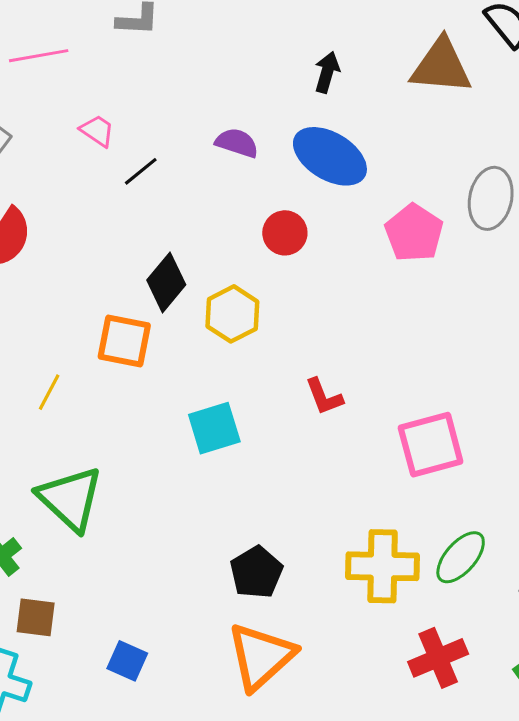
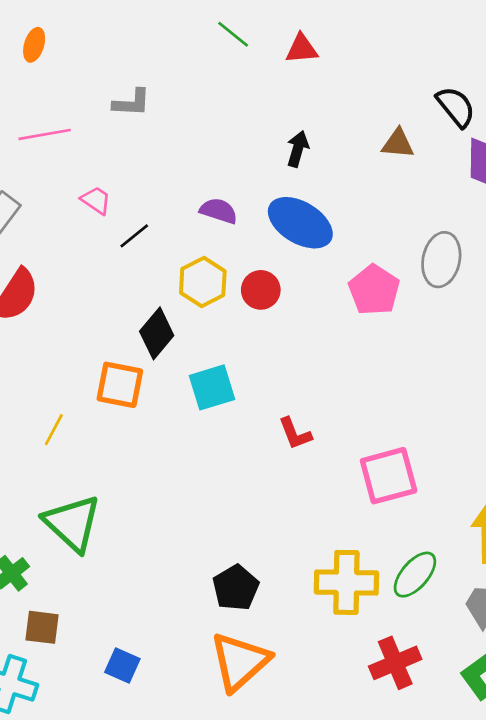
brown triangle: (441, 66) -> (398, 144), size x0.6
yellow hexagon: (232, 314) -> (203, 282), moved
cyan square: (214, 428) -> (212, 387), moved

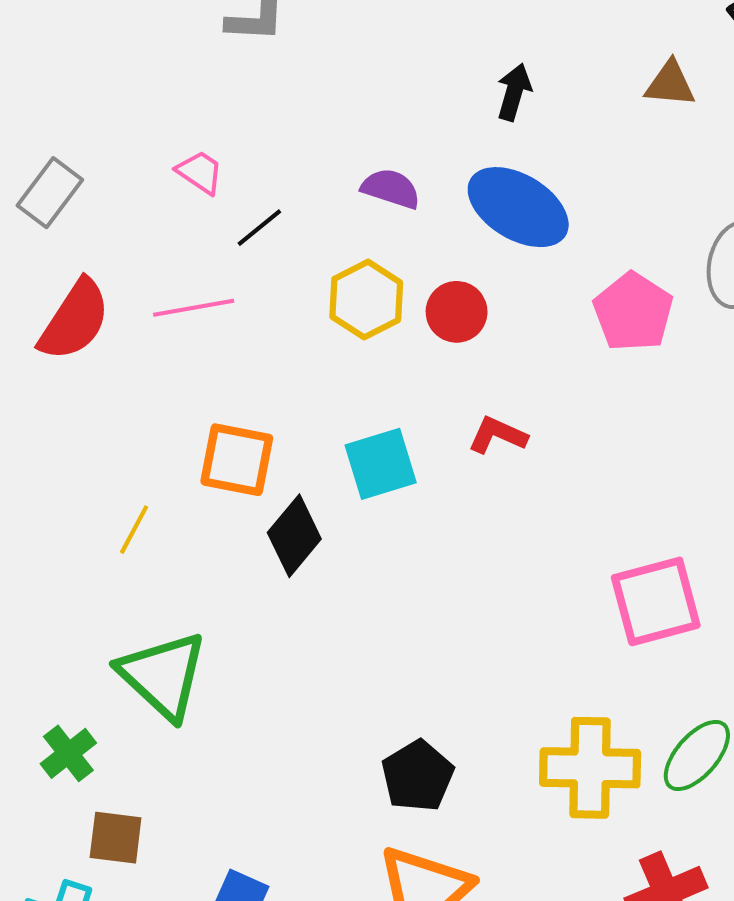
pink line: (45, 134) -> (194, 308), moved
black diamond: (157, 333) -> (294, 536), moved
red L-shape: (295, 434) -> (498, 435), moved, turned 135

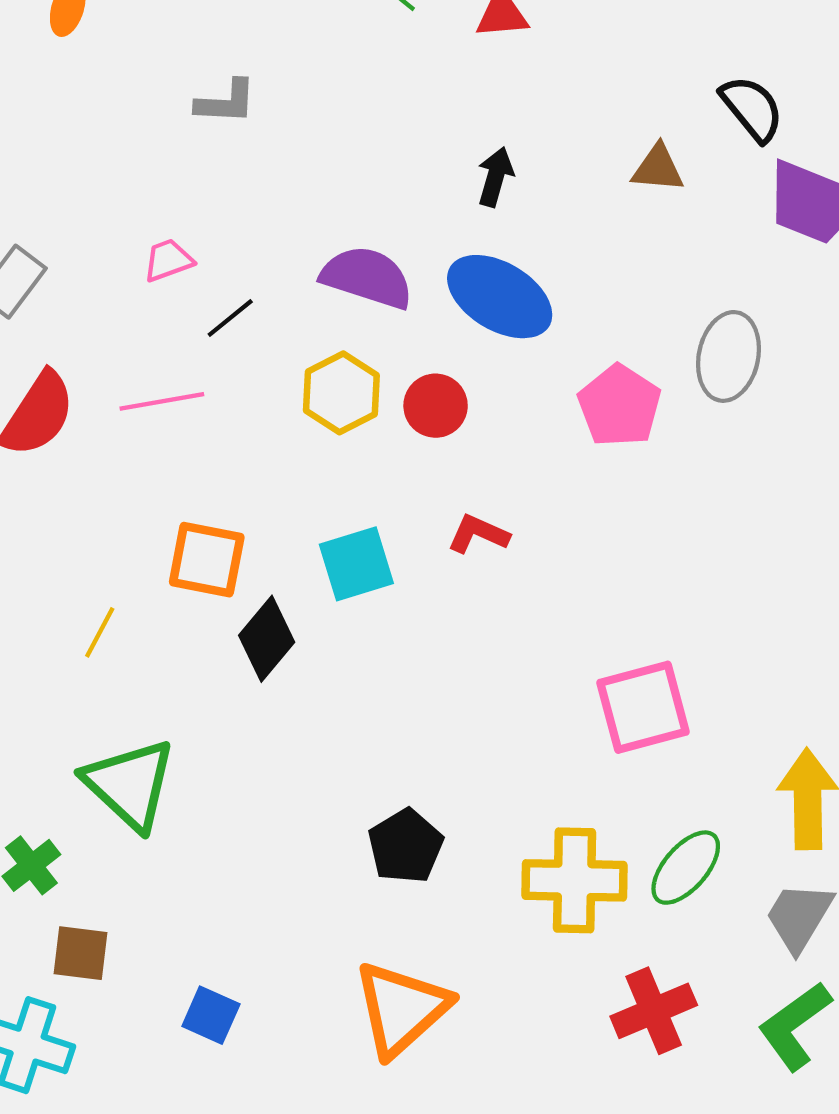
pink trapezoid: (200, 172) -> (168, 260), turned -54
purple semicircle: (391, 189) -> (367, 277), size x1.5
black pentagon: (418, 776) -> (406, 846), moved

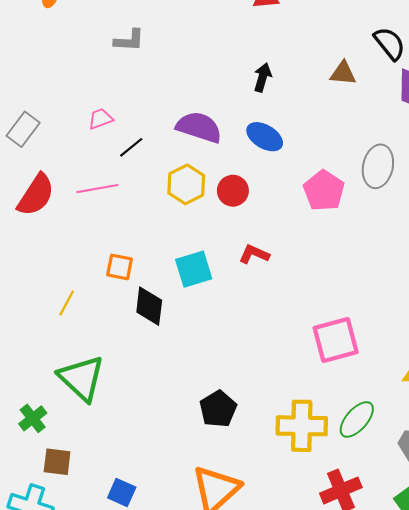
blue ellipse: (500, 297) -> (265, 137), size x0.7
orange square: (207, 560) -> (120, 267), size x0.7
black diamond: (267, 639) -> (149, 306), turned -33

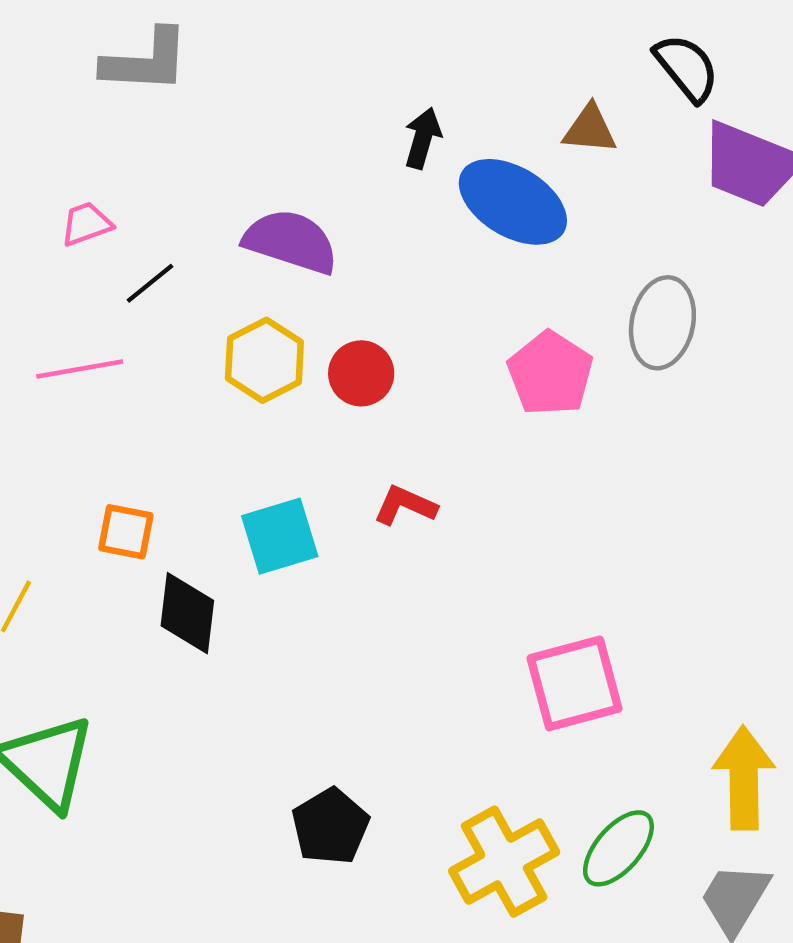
gray L-shape: (129, 40) -> (146, 61), size x1.4
blue ellipse: (265, 137) -> (513, 202), moved, size x1.4
yellow cross: (302, 426) -> (504, 862), turned -30

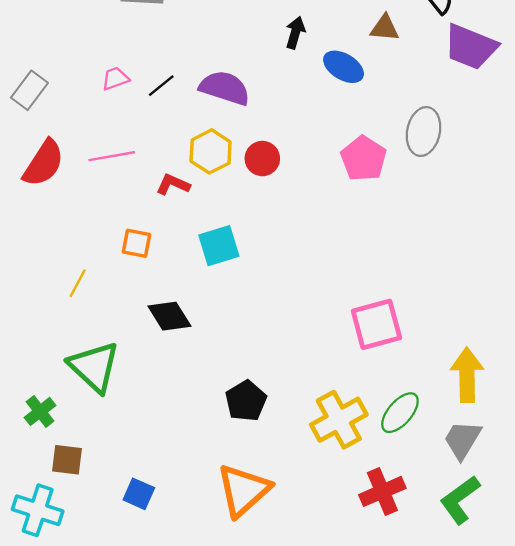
blue ellipse: (513, 202) -> (344, 67), size x0.7
black line: (150, 283) -> (161, 86), moved
red L-shape: (405, 505) -> (173, 184), moved
black diamond: (187, 613) -> (169, 316), moved, turned -39

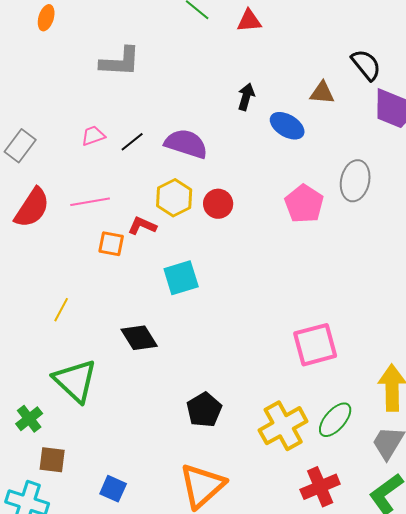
orange square: (136, 243) -> (111, 244), moved

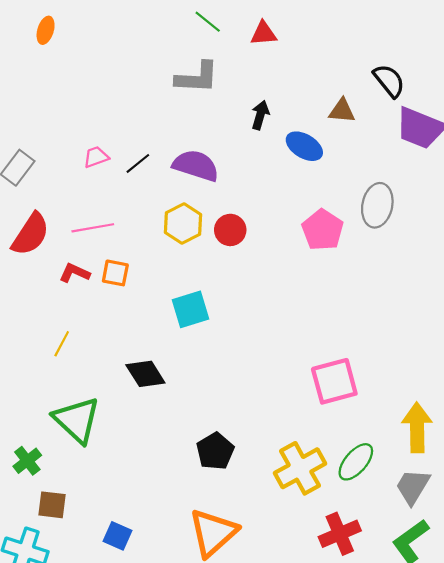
gray L-shape: (120, 62) -> (197, 78), moved
red L-shape: (142, 226) -> (75, 273), moved

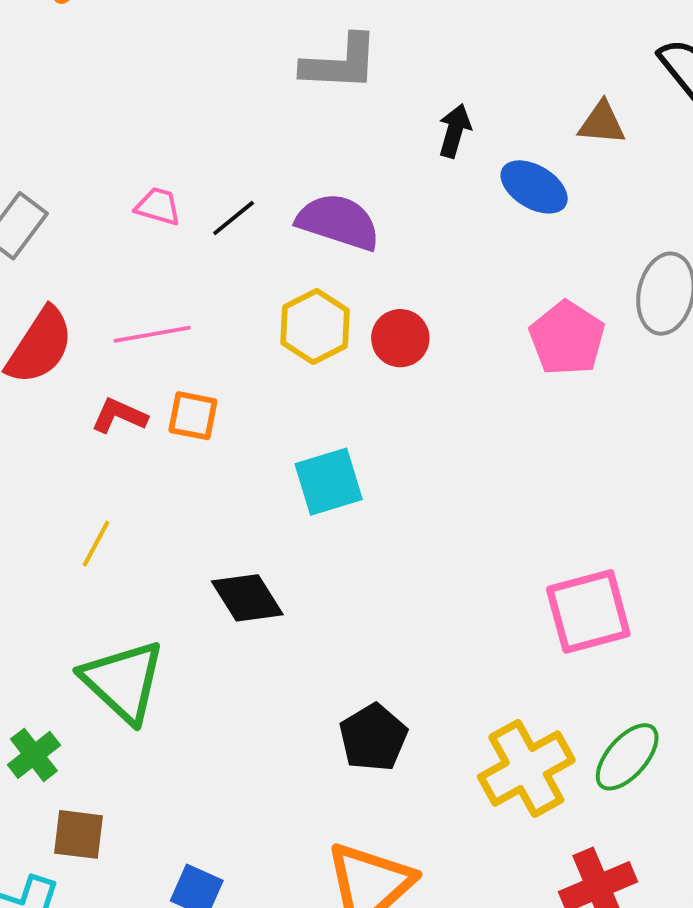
pink trapezoid: (96, 157) -> (158, 206), turned 36

